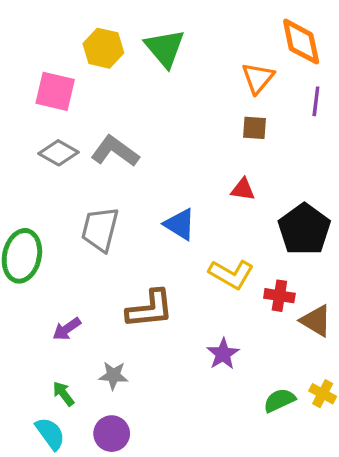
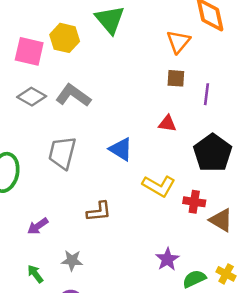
yellow hexagon: (103, 48) -> (65, 38), moved
purple line: (316, 101) -> (206, 94), moved
brown L-shape: (150, 309) -> (99, 212), size x0.7
purple star: (223, 354) -> (167, 259), moved

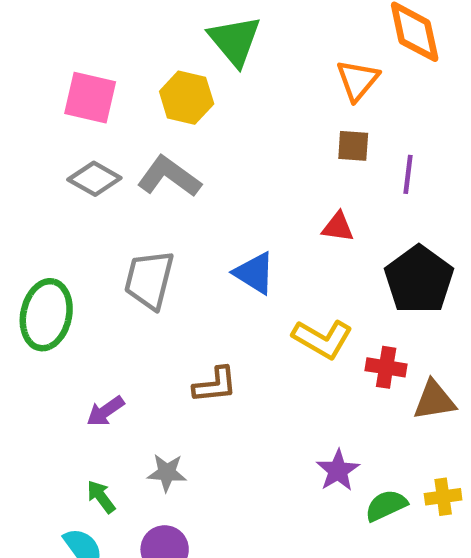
yellow hexagon: (65, 38) -> (187, 98), moved
brown triangle: (221, 220) -> (434, 400), turned -40
yellow cross: (226, 274) -> (443, 497), turned -36

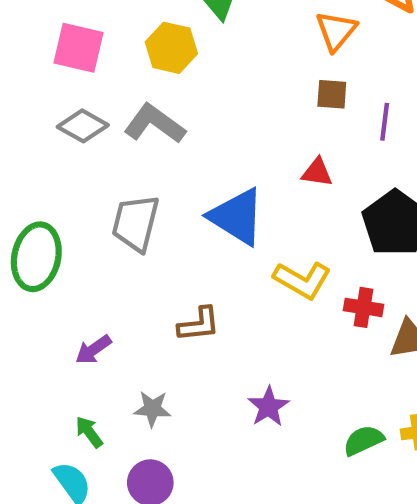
blue triangle: (255, 273) -> (237, 217), size x1.4
purple star: (338, 470) -> (269, 407), moved

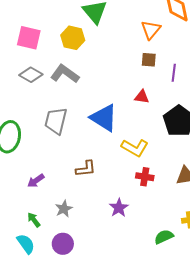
red cross: (363, 307) -> (145, 177), moved
gray star: (152, 409) -> (64, 209), turned -30
green semicircle: (363, 440) -> (164, 237), moved

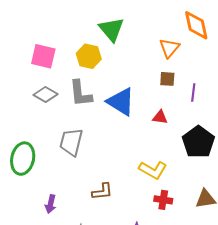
gray L-shape: (65, 74) -> (81, 93), turned -132
blue triangle: (104, 118) -> (121, 102), moved
purple arrow: (36, 181) -> (51, 204), turned -42

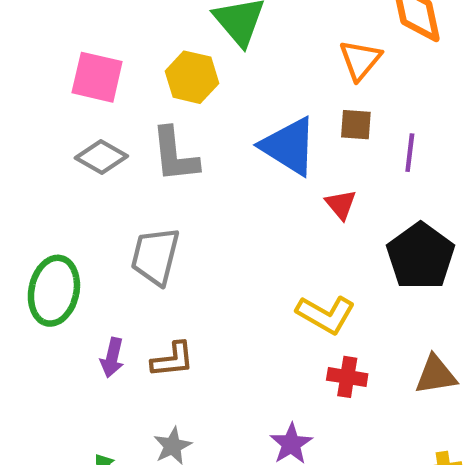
blue triangle: (121, 102) -> (289, 146), moved
red triangle: (160, 117) -> (341, 204), turned 42
brown L-shape: (102, 192) -> (173, 360), moved
purple arrow: (51, 204) -> (112, 358), moved

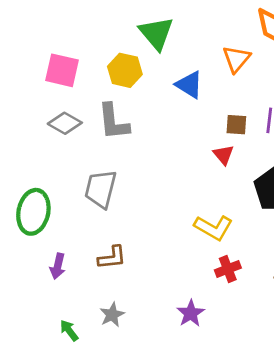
brown square: (356, 125) -> (236, 125), moved
blue triangle: (289, 146) -> (189, 85), moved, size x0.7
purple arrow: (112, 358) -> (58, 266), moved
red cross: (347, 377) -> (228, 269), turned -30

